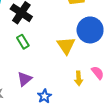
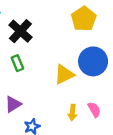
yellow triangle: (66, 46) -> (64, 74), turned 30

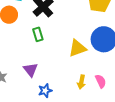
purple triangle: (13, 104) -> (31, 70), turned -42

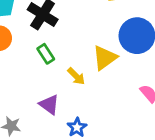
yellow arrow: (81, 82) -> (76, 76), moved, turned -40

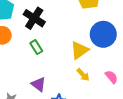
yellow arrow: (76, 76) -> (83, 75), moved

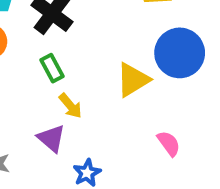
yellow arrow: (83, 75) -> (70, 106), moved
pink semicircle: (111, 77) -> (169, 143), moved

